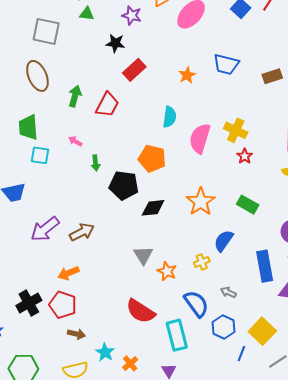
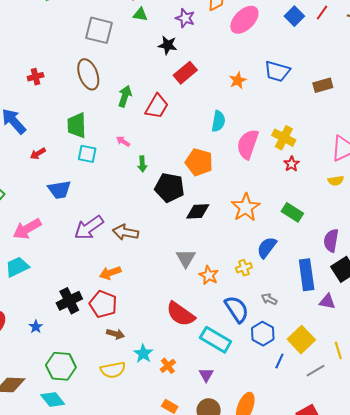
brown arrow: (82, 232) -> (125, 232), turned -145
cyan rectangle: (177, 335) -> (216, 340), turned -48

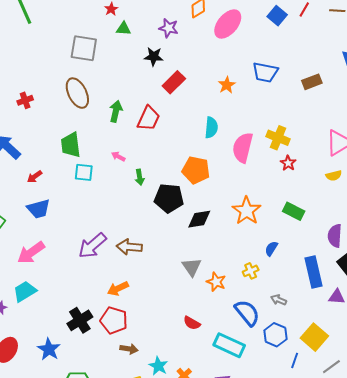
blue trapezoid: (59, 190) -> (39, 209), moved
blue semicircle: (267, 247) -> (271, 249), size x0.7
red semicircle: (181, 314) -> (192, 323), size x0.6
blue star: (36, 327) -> (49, 349), size x1.6

